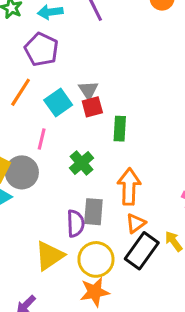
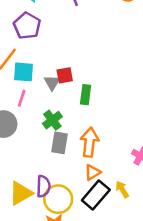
gray triangle: (88, 90) -> (52, 83), moved
cyan square: (58, 103) -> (23, 72), moved, turned 35
gray rectangle: (93, 212) -> (59, 143), moved
purple semicircle: (76, 224) -> (43, 186), moved

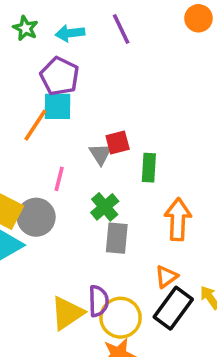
cyan square: (23, 72) -> (57, 106), moved
orange arrow: (89, 142) -> (178, 219), moved

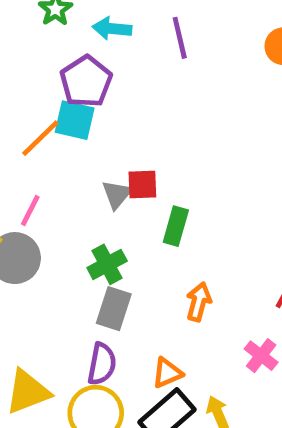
pink line: (59, 179) -> (30, 211), moved
orange arrow: (178, 219) -> (199, 302), size x0.7
purple semicircle: (99, 301) -> (102, 364), moved

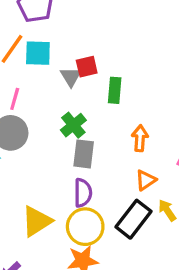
cyan square: (75, 120) -> (38, 53), moved
orange triangle: (167, 373) -> (146, 180), moved

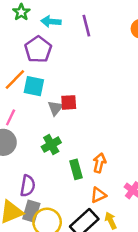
green rectangle: (115, 90) -> (76, 169), moved, turned -30
gray rectangle: (84, 154) -> (31, 211), moved
purple semicircle: (83, 193) -> (28, 186), moved

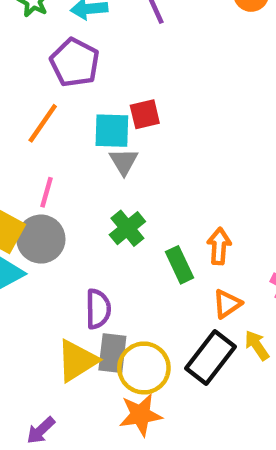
cyan square: (34, 86) -> (112, 131), moved
red square: (69, 102) -> (145, 114), moved

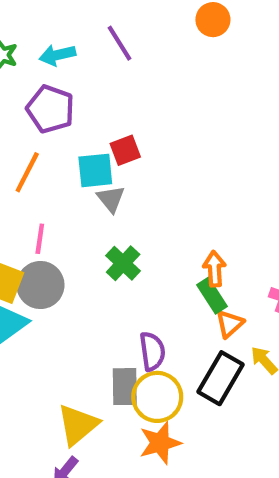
green rectangle: (179, 265) -> (212, 296), moved
purple semicircle: (98, 309) -> (152, 351), moved
yellow triangle: (77, 361) -> (78, 425), moved

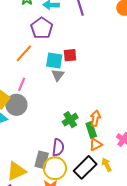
green cross: (123, 263) -> (70, 120), moved

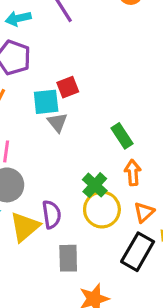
green rectangle: (91, 130) -> (122, 136), moved
purple semicircle: (58, 147) -> (52, 214), moved
yellow circle: (55, 168) -> (102, 210), moved
yellow triangle: (16, 171) -> (25, 227), moved

